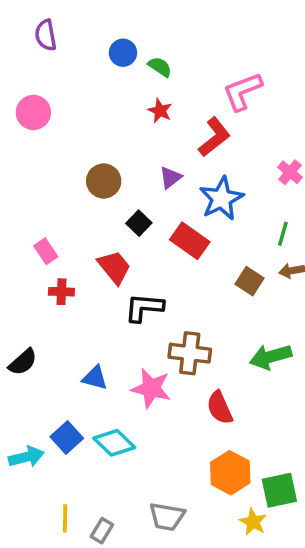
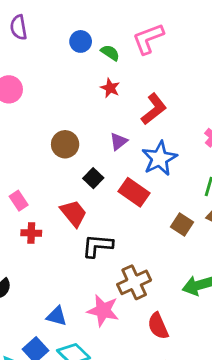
pink L-shape: (242, 91) -> (148, 39), moved
brown cross: (190, 353) -> (134, 282), turned -32
blue triangle: (95, 378) -> (57, 316), moved

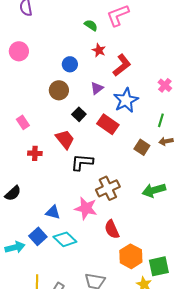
blue circle: (81, 41) -> (70, 64), moved
red star: (110, 88) -> (99, 50), moved
pink rectangle: (19, 201) -> (23, 122), moved
red semicircle: (158, 326) -> (112, 229), moved

